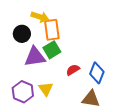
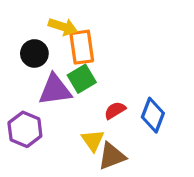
yellow triangle: (46, 89) -> (93, 140), moved
purple hexagon: (23, 92) -> (25, 129), moved
brown triangle: (91, 99) -> (112, 156), moved, turned -30

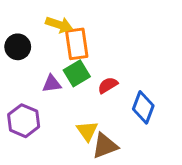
black circle: (34, 53) -> (18, 47), moved
purple triangle: (55, 90) -> (52, 84), size x0.6
red semicircle: (115, 110) -> (108, 85), moved

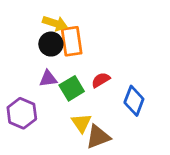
black circle: (18, 47) -> (51, 44), moved
green square: (77, 73) -> (72, 88), moved

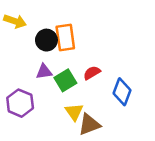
yellow arrow: (55, 23) -> (15, 21), moved

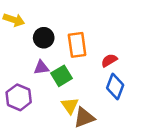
orange rectangle: (65, 38) -> (77, 45), moved
red semicircle: (92, 73) -> (109, 60), moved

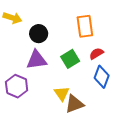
orange rectangle: (77, 45) -> (85, 26), moved
purple triangle: (41, 67) -> (37, 60), size x1.5
green square: (62, 76) -> (70, 59), moved

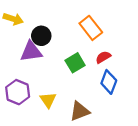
orange rectangle: (85, 26) -> (91, 28), turned -30
purple triangle: (37, 60) -> (31, 52), moved
yellow triangle: (62, 93) -> (48, 100), moved

